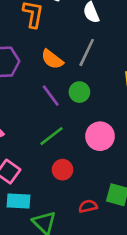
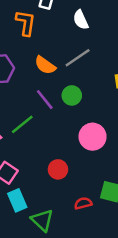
gray line: (87, 52) -> (78, 58), turned 32
green line: (52, 136) -> (22, 124), moved
cyan rectangle: (18, 201) -> (17, 200), turned 65

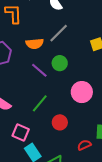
orange semicircle: (45, 65) -> (35, 44), turned -30
green line: (22, 124) -> (40, 103), moved

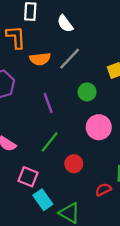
orange semicircle: (35, 44) -> (40, 59), moved
green circle: (60, 63) -> (87, 92), moved
purple line: (39, 70) -> (48, 103), turned 30

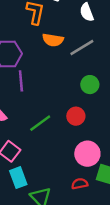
purple line: (48, 103) -> (21, 81), moved
pink circle: (99, 127) -> (87, 154), moved
red circle: (74, 164) -> (76, 116), moved

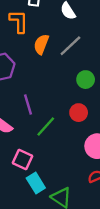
orange semicircle: (53, 40) -> (41, 44), turned 114
purple line: (21, 81) -> (28, 104), moved

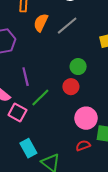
green circle: (86, 80) -> (78, 67), moved
pink square: (23, 160) -> (17, 112), moved

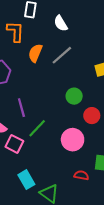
red circle: (71, 87) -> (92, 116), moved
pink circle: (86, 118) -> (73, 140), moved
red semicircle: (83, 146) -> (81, 175), turned 32

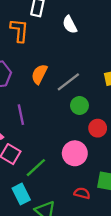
orange semicircle: (35, 53) -> (39, 74), moved
gray line: (62, 55) -> (68, 82), moved
green line: (37, 128) -> (36, 168), moved

